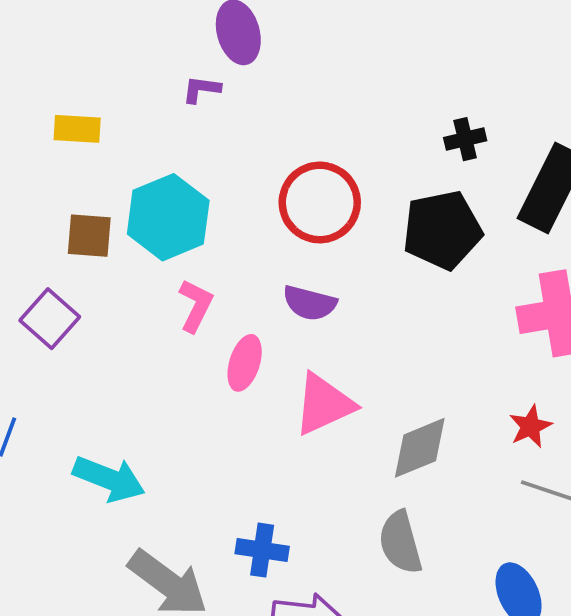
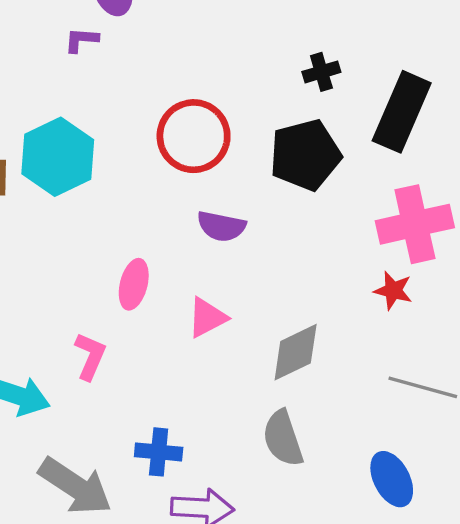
purple semicircle: (310, 303) -> (221, 226), moved
pink L-shape: (196, 306) -> (90, 356), moved
pink triangle: (324, 404) -> (207, 318), size x0.7
red star: (530, 426) -> (393, 290), moved, turned -30

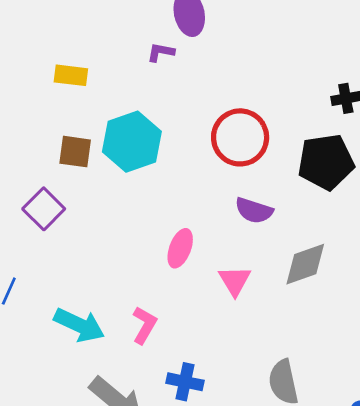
pink triangle: (207, 318) -> (235, 281), turned -40
gray diamond: (296, 352) -> (305, 264), moved
pink L-shape: (90, 356) -> (144, 325), moved

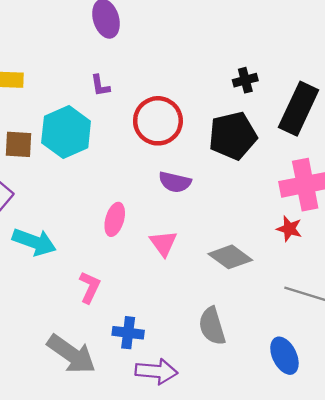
purple L-shape: (161, 52) -> (100, 86), moved, turned -105
gray diamond: (305, 264) -> (230, 257), moved, turned 60
cyan arrow: (79, 325) -> (34, 242), moved

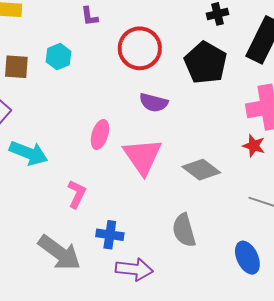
cyan hexagon: (66, 132) -> (59, 57), size x0.6
black pentagon: (233, 136) -> (205, 63), turned -30
pink triangle: (163, 243) -> (143, 156), size x1.6

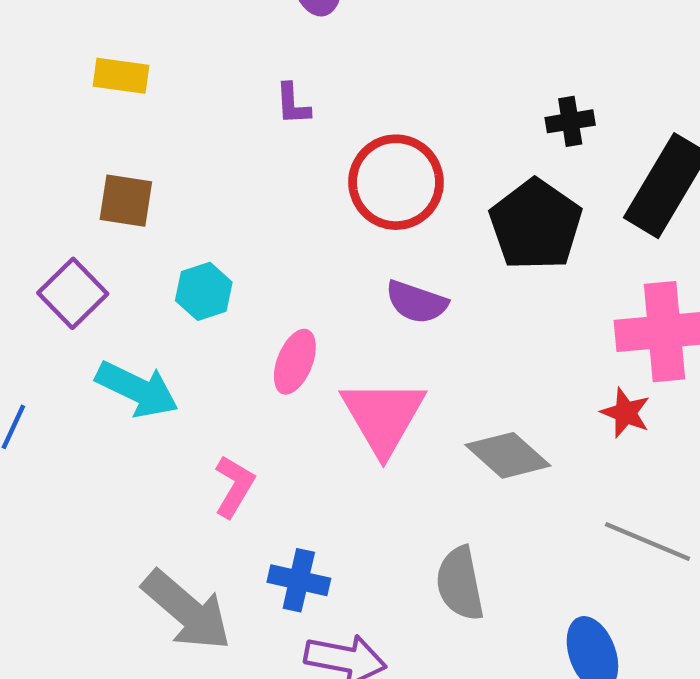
cyan hexagon: (59, 57) -> (204, 291), moved

